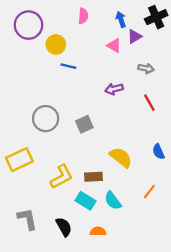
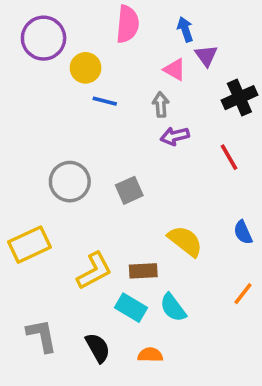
pink semicircle: (83, 16) -> (128, 24), size x1.5
black cross: (156, 17) -> (239, 98), moved
purple triangle: (135, 36) -> (206, 56), turned -35
gray arrow: (146, 68) -> (161, 105), moved, turned -105
orange line: (149, 192) -> (243, 294), moved

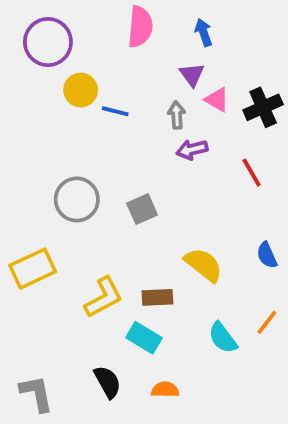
purple triangle: (206, 56) -> (192, 75), moved
yellow circle: (86, 68) -> (81, 90), moved
pink triangle: (175, 70) -> (217, 100), moved
cyan semicircle: (173, 308) -> (223, 338), moved
gray L-shape: (42, 336) -> (36, 393), moved

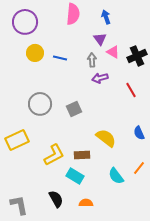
yellow circle: (81, 90) -> (35, 53), moved

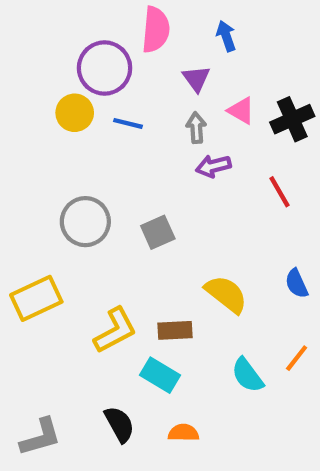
purple circle: (25, 22) -> (105, 68), moved
purple triangle: (100, 39) -> (196, 79), moved
gray L-shape: (19, 205) -> (41, 437), turned 85

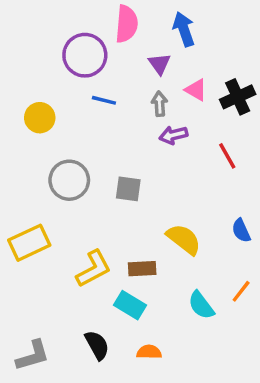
blue arrow: (226, 36) -> (184, 29), size x1.4
yellow circle: (75, 113) -> (40, 118), moved
gray square: (158, 232) -> (128, 189), turned 32

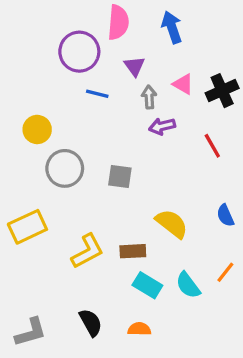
purple triangle: (160, 64) -> (134, 66), moved
yellow circle: (40, 118) -> (37, 129), moved
cyan rectangle: (130, 305) -> (147, 285), moved

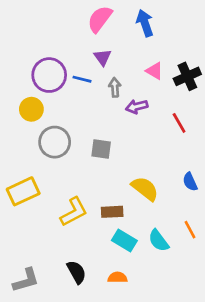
pink semicircle: (118, 22) -> (100, 19), turned -148
purple circle: (79, 52) -> (49, 75), moved
purple triangle: (134, 66) -> (102, 57), moved
gray arrow: (149, 97) -> (115, 87), moved
orange line: (225, 272) -> (190, 230), turned -66

